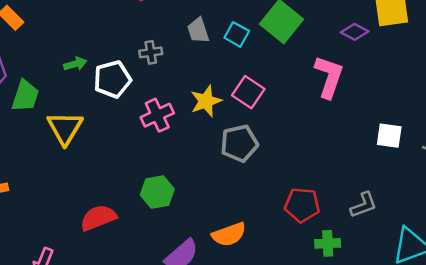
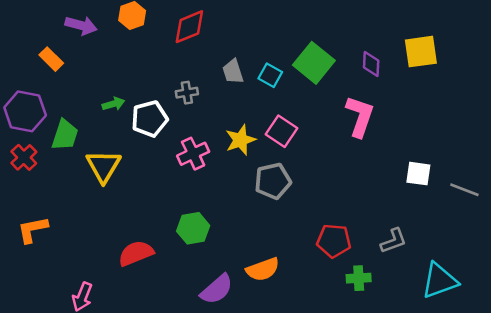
purple diamond: (355, 32) -> (371, 64), moved, turned 65

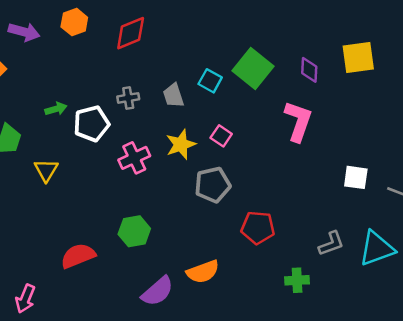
gray trapezoid: (233, 71) -> (173, 95), moved
pink square: (281, 131) -> (221, 136), size x0.7
yellow triangle: (103, 166) -> (46, 170), size x0.7
red pentagon: (334, 241) -> (258, 228), moved
cyan triangle: (440, 281) -> (377, 248), moved

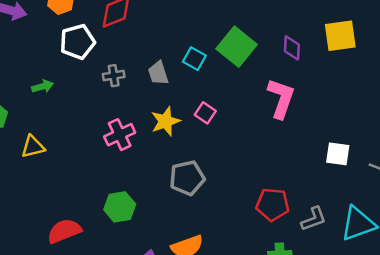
white pentagon: (91, 124) -> (77, 42), moved
yellow triangle: (46, 170) -> (33, 147), turned 45
gray pentagon: (213, 185) -> (187, 178), moved
red pentagon: (258, 228) -> (273, 204), moved

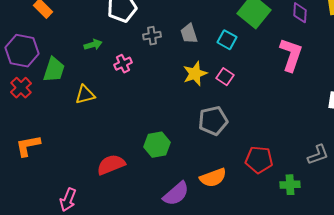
cyan square: (194, 59) -> (227, 40), moved
pink square: (205, 113) -> (225, 77), moved
pink cross: (120, 135) -> (123, 64), moved, size x0.7
red pentagon: (273, 204) -> (259, 160), moved

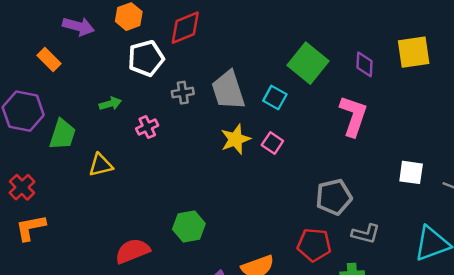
gray trapezoid: (189, 34) -> (228, 90), size x1.6
red cross: (21, 88) -> (22, 187), moved
gray pentagon: (213, 121) -> (334, 197), moved
gray L-shape: (318, 155) -> (366, 234), moved, turned 35

